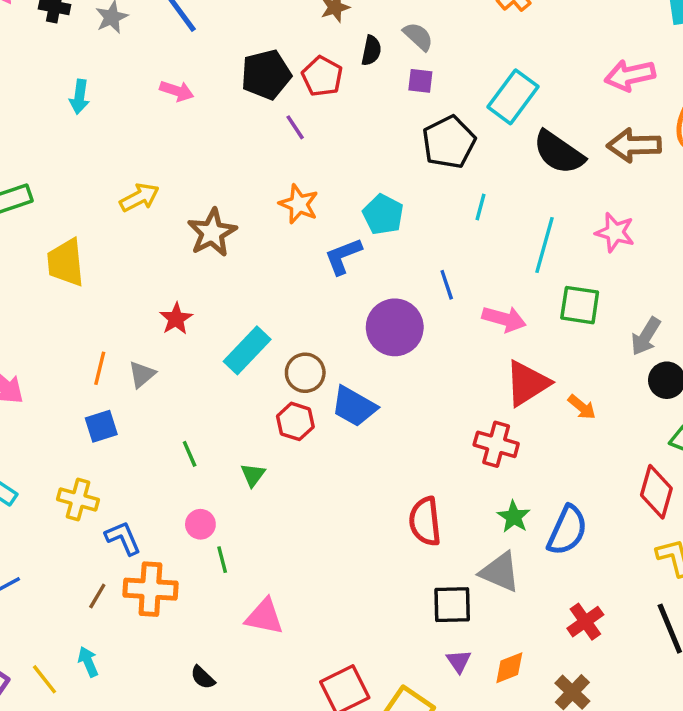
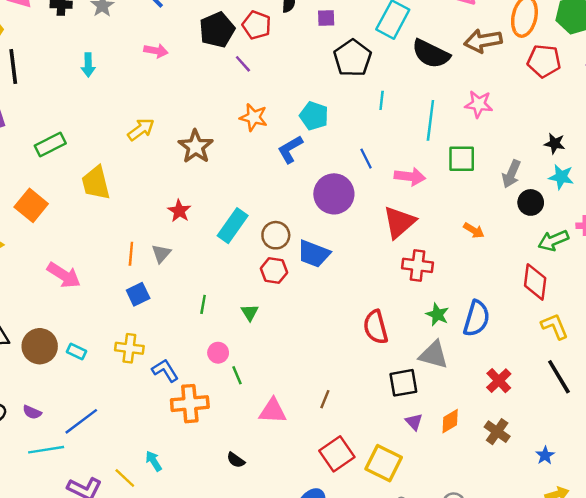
red triangle: (527, 383) -> (399, 222), moved
green line: (190, 454) -> (203, 304), turned 42
brown line: (97, 596) -> (325, 399), moved

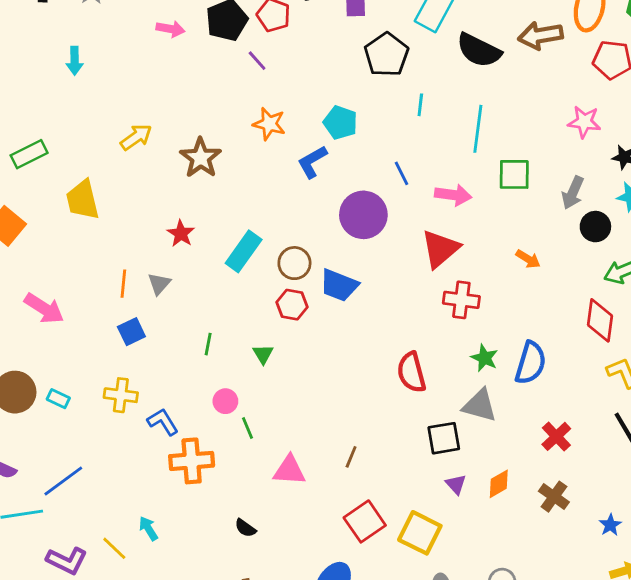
pink arrow: (156, 51) -> (170, 29), moved
pink star: (479, 104) -> (584, 122), moved

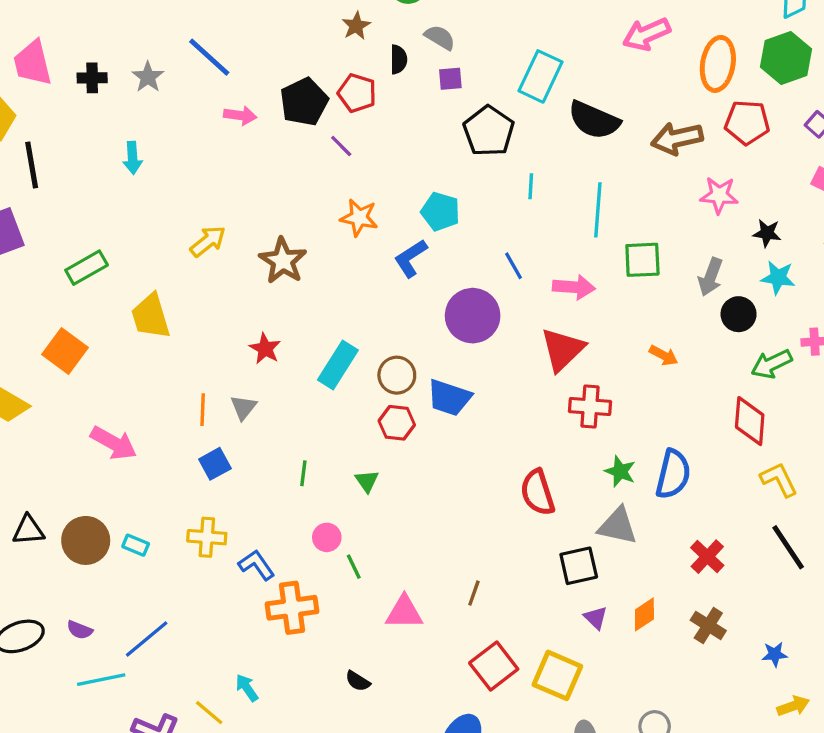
brown arrow: (540, 35) -> (677, 138), moved
blue star: (610, 525) -> (775, 654), turned 30

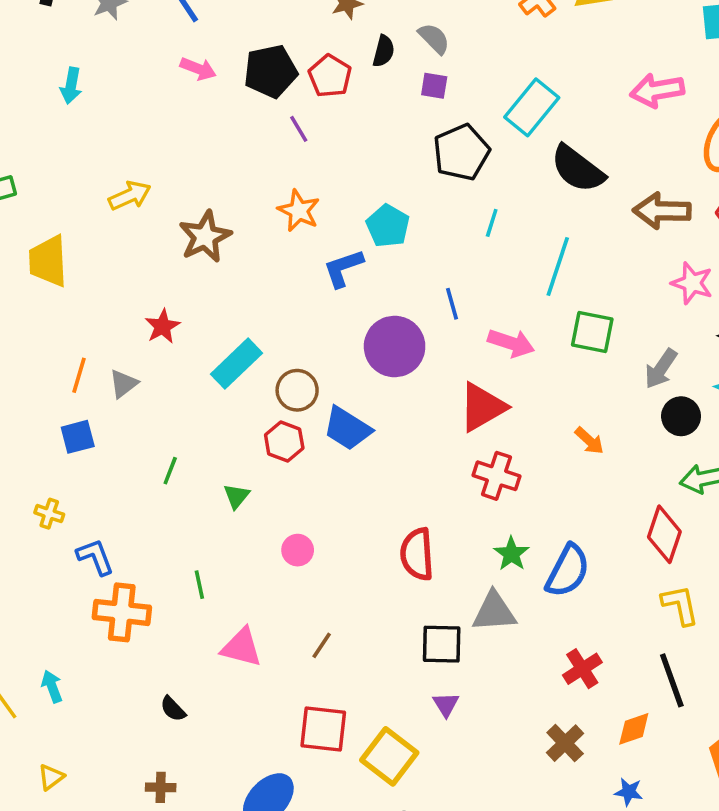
gray triangle: (618, 526) -> (494, 612), turned -30
yellow cross: (207, 537) -> (49, 514), size x0.7
pink circle: (327, 537) -> (298, 550), moved
orange diamond: (644, 614) -> (634, 729), moved
red square: (494, 666) -> (323, 729), turned 30

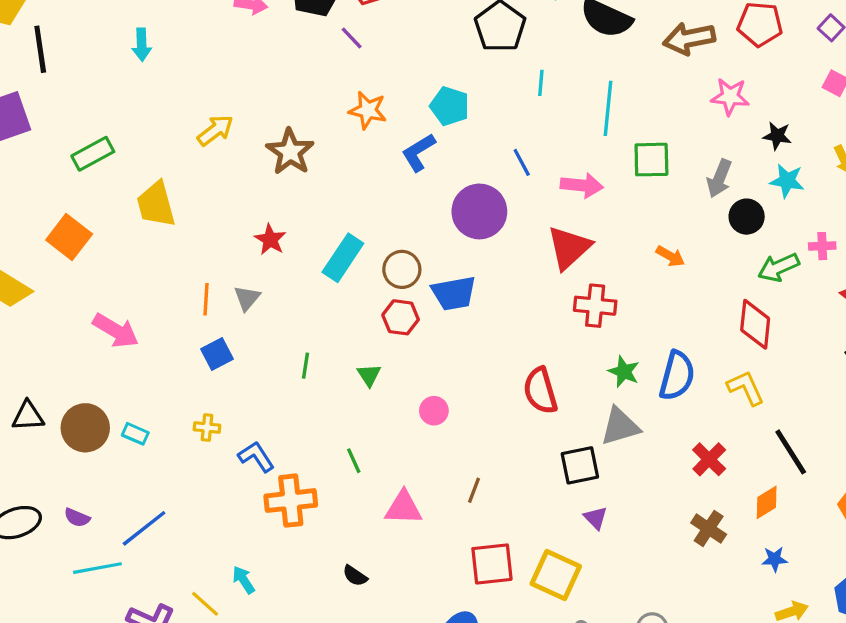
blue trapezoid: (347, 428) -> (454, 293), turned -30
yellow L-shape: (680, 605) -> (746, 388), moved

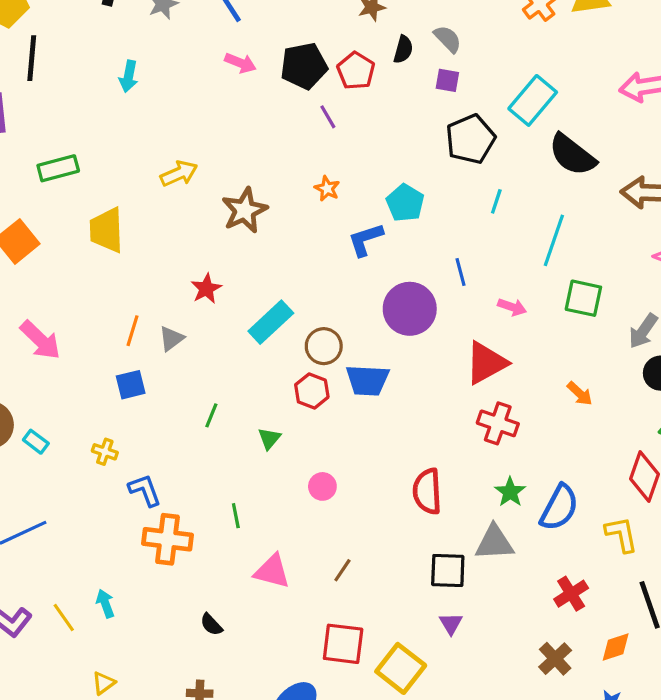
orange star: (368, 110) -> (327, 189), size x0.7
pink arrow: (582, 185) -> (512, 307), size x0.7

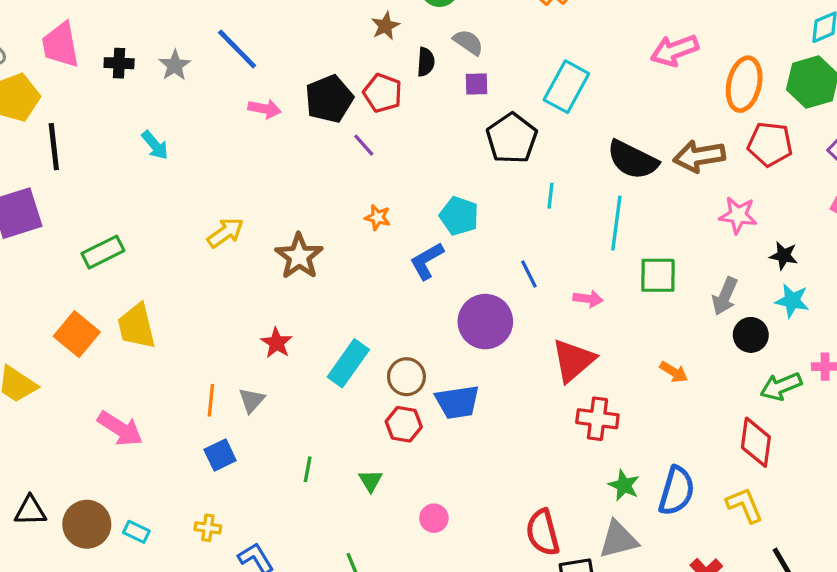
cyan arrow: (129, 76) -> (155, 145), turned -40
black semicircle: (572, 155) -> (633, 160), moved
yellow trapezoid: (106, 230) -> (136, 326), moved
red semicircle: (427, 491) -> (543, 532), moved

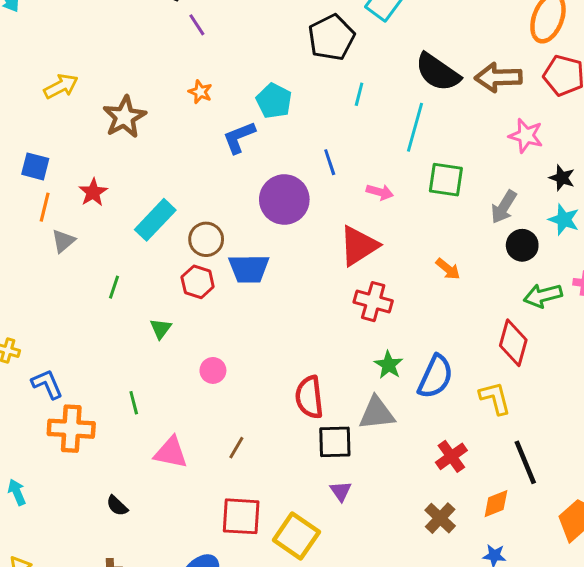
orange line: (211, 400) -> (45, 207), moved
blue square: (220, 455) -> (35, 166), moved, turned 32
green line: (308, 469) -> (114, 287), moved

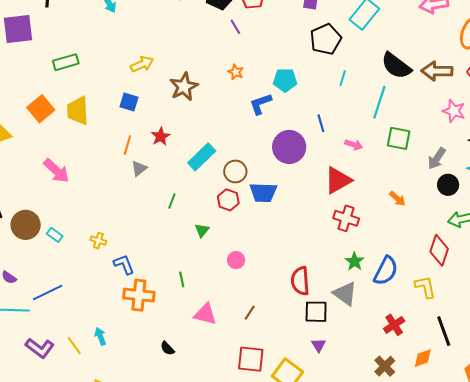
cyan pentagon: (274, 101) -> (285, 80), turned -30
blue square: (35, 166) -> (129, 102), moved
gray triangle: (377, 413) -> (345, 294), turned 40

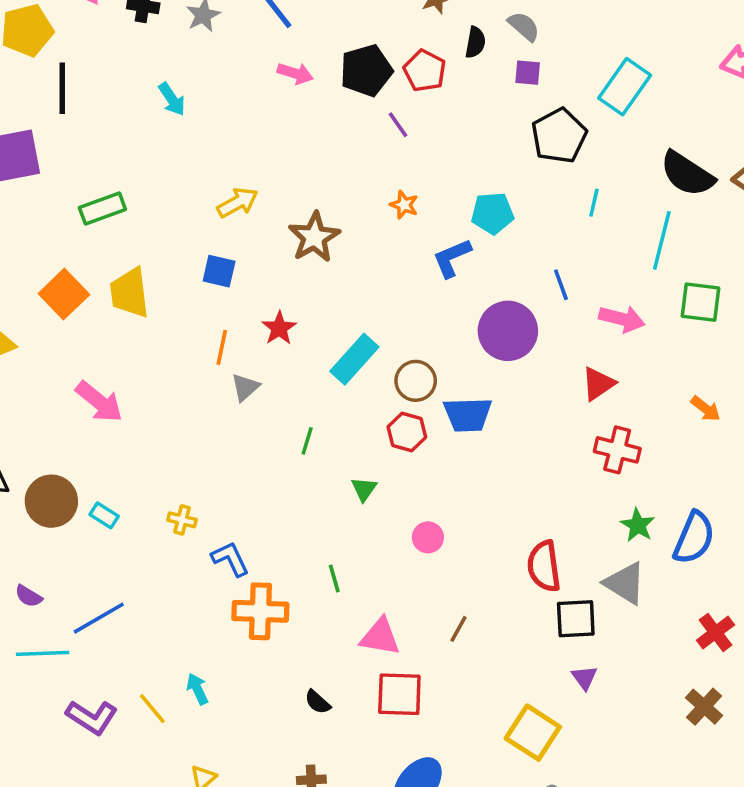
pink arrow: (354, 145) -> (622, 319), size x1.4
red triangle: (338, 180) -> (598, 384), size x0.7
red square: (251, 359) -> (399, 694), moved

